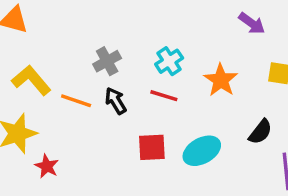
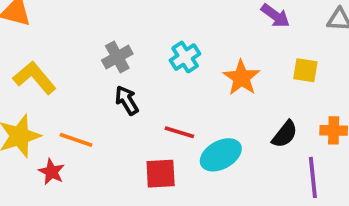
red line: (164, 96) -> (179, 132), moved
orange line: (76, 101) -> (76, 140), moved
red square: (152, 147) -> (161, 174), moved

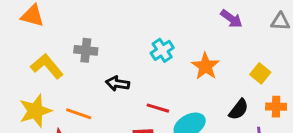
gray cross: (117, 57) -> (86, 50), moved, turned 35
yellow square: (305, 70) -> (260, 73), moved, turned 30
black arrow: (127, 100) -> (118, 83), turned -50

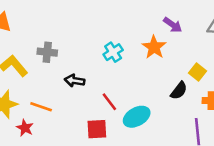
orange star: (205, 66) -> (154, 47), moved
red line: (158, 108) -> (109, 102), turned 36
black semicircle: (239, 109) -> (179, 91), moved

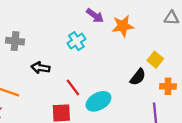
purple arrow: (173, 25) -> (95, 16), moved
orange star: (154, 47) -> (123, 26), moved, turned 30

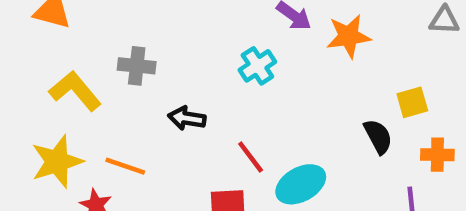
yellow square: (155, 60) -> (412, 102), turned 35
black semicircle: (138, 77) -> (378, 136), turned -66

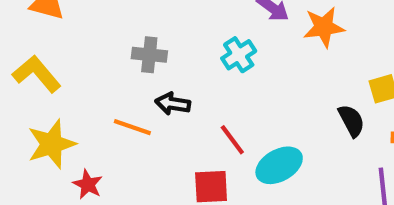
gray cross: (137, 66) -> (149, 55), moved
yellow L-shape: (75, 91) -> (37, 74), moved
orange line: (125, 166) -> (132, 127), moved

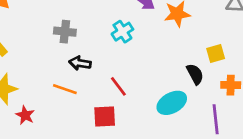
orange line: (132, 127) -> (65, 89), moved
cyan ellipse: (279, 165) -> (172, 103), moved

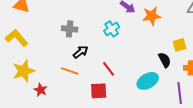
black arrow: (80, 63) -> (81, 52), turned 133

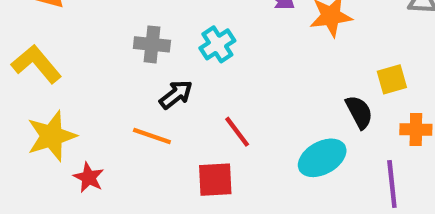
cyan cross: (112, 29) -> (217, 44), moved

